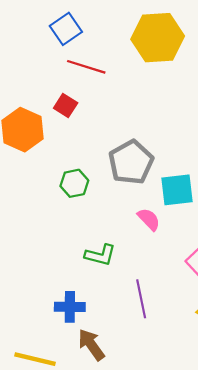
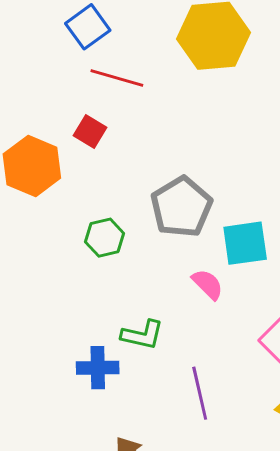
blue cross: (70, 307) -> (98, 368), moved

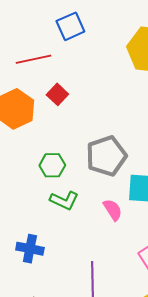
red line: (117, 78) -> (33, 59), moved, turned -40
green L-shape: (142, 335) -> (64, 200), moved

